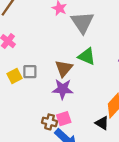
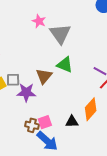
purple star: (63, 89) -> (26, 92), moved
black triangle: (102, 123) -> (72, 122), moved, turned -32

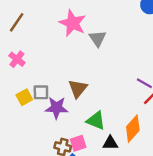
pink star: (39, 21) -> (73, 23), size x1.6
gray triangle: (60, 34) -> (98, 38), size x0.7
green triangle: (65, 65) -> (96, 121), moved

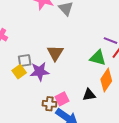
yellow square: (24, 97) -> (19, 72), moved
green triangle: (96, 121) -> (98, 58), moved

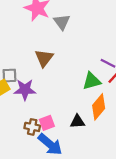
brown triangle: (55, 53) -> (44, 58), moved
green triangle: (98, 58) -> (92, 81), turned -36

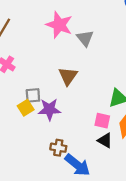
black triangle: (78, 122) -> (105, 140), turned 35
pink square: (47, 123) -> (102, 121), moved, turned 35

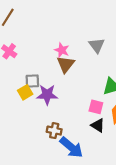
pink star: (59, 25) -> (62, 50), moved, size x0.6
gray triangle: (85, 38) -> (97, 45), moved

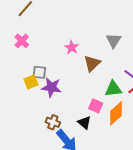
gray triangle: (97, 45) -> (113, 40), moved
brown triangle: (66, 64) -> (92, 63), moved
black triangle: (98, 125) -> (84, 123), moved

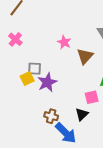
purple star: (51, 87) -> (47, 82), turned -30
pink square: (96, 106) -> (92, 97), turned -32
black triangle: (84, 123) -> (82, 114), turned 40

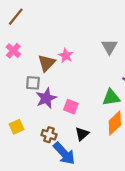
brown triangle: (85, 56) -> (47, 63), moved
yellow square: (27, 79) -> (17, 127), moved
pink square: (92, 97) -> (71, 107), moved, turned 32

